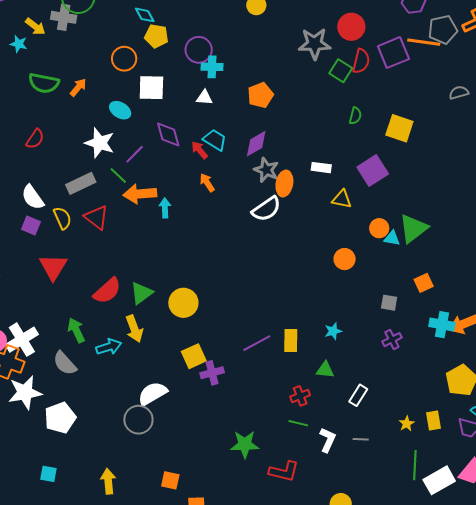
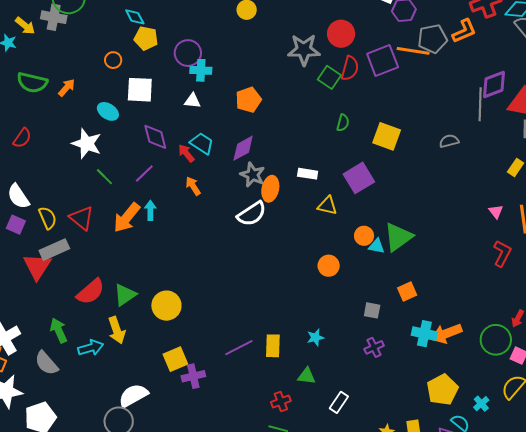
orange circle: (124, 59) -> (113, 60), size x0.7
gray semicircle: (459, 93) -> (449, 141), moved
purple line: (135, 154) -> (144, 174), moved
gray rectangle: (81, 183) -> (54, 250), moved
orange arrow: (140, 194) -> (127, 218), moved, turned -48

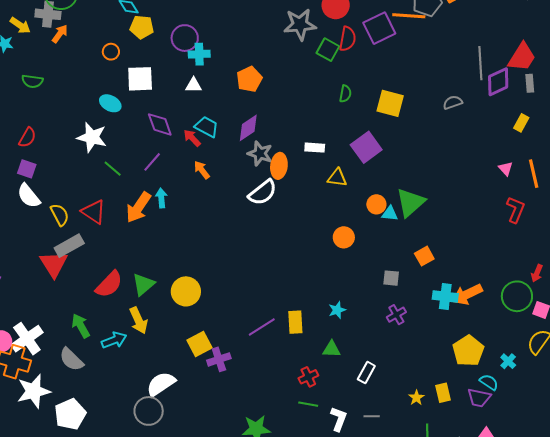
green semicircle: (32, 82) -> (32, 81), size x0.7
purple diamond: (494, 85) -> (498, 82), moved
orange arrow: (67, 88) -> (60, 34), moved
purple square: (16, 225) -> (27, 169), moved

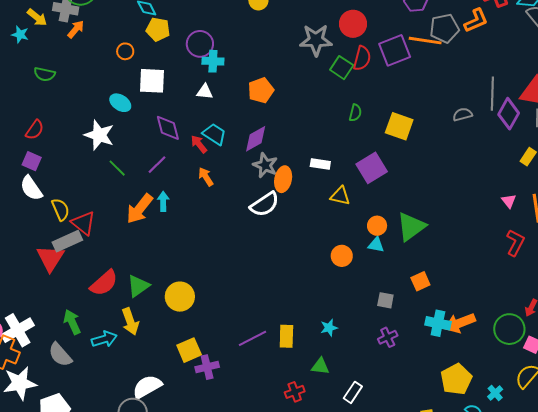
purple diamond: (498, 82) -> (509, 114), turned -40
gray semicircle: (453, 102) -> (463, 114), moved
red triangle: (94, 212) -> (83, 223), moved
cyan triangle: (390, 214) -> (376, 245), moved

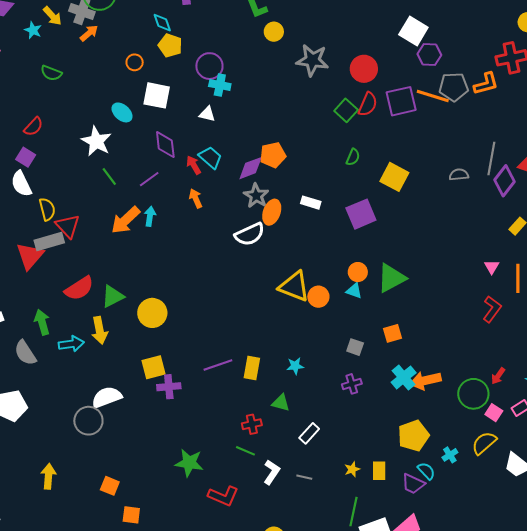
gray star: (316, 40) -> (312, 60), moved
orange pentagon: (261, 90) -> (273, 155), moved
yellow triangle: (340, 196) -> (294, 286), moved, size x1.6
cyan cross: (438, 323) -> (404, 378), turned 30

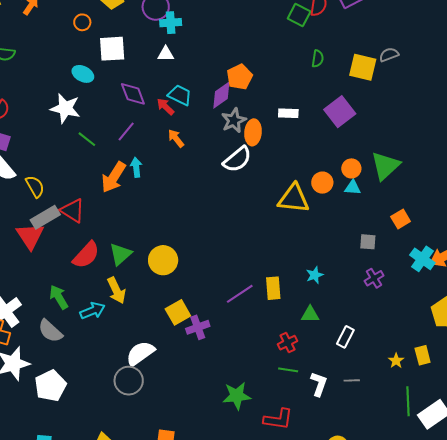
gray semicircle: (459, 175) -> (389, 55), moved
gray star: (256, 196) -> (234, 120), turned 30
red triangle: (68, 226) -> (73, 211), moved
orange circle: (318, 297) -> (322, 183), moved

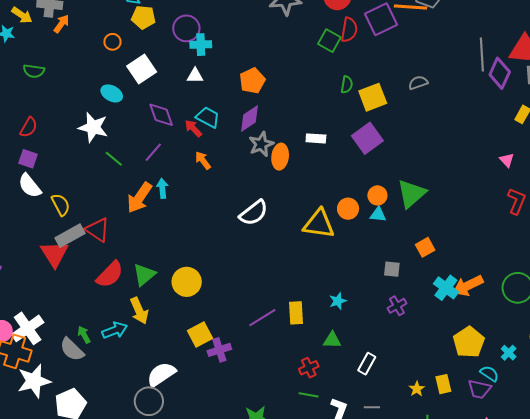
white square: (112, 49) -> (142, 69), turned -32
yellow square: (363, 67) -> (373, 97), moved, turned -36
orange pentagon: (240, 77) -> (252, 81), moved
white semicircle: (237, 159) -> (254, 213), moved
green arrow: (59, 297) -> (84, 335), moved, size x0.7

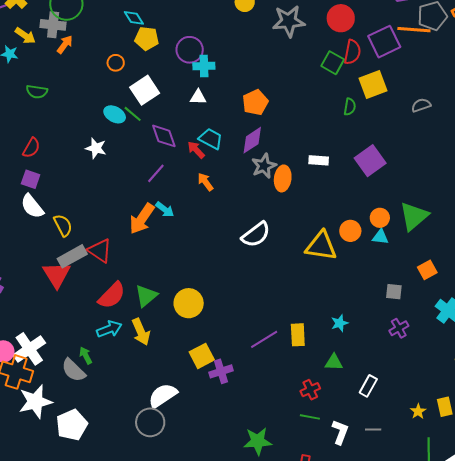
yellow square: (373, 97) -> (373, 85), moved
white star: (93, 127) -> (96, 148), size x0.7
green line: (114, 159) -> (133, 114), moved
cyan arrow: (162, 188) -> (165, 210), turned 132
cyan arrow: (115, 330) -> (109, 329), moved

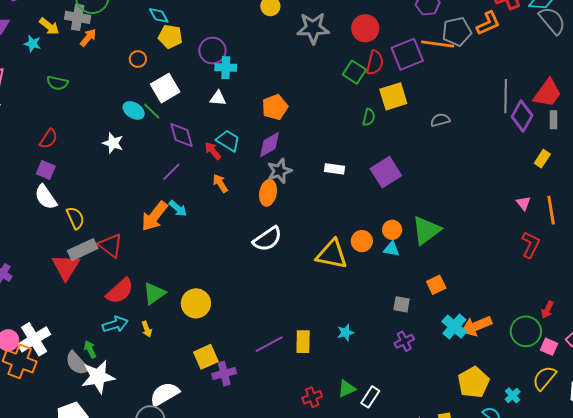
orange ellipse: (283, 178) -> (268, 193), moved
yellow arrow: (141, 332) -> (147, 329), size x0.6
green triangle: (334, 362) -> (347, 389), moved, turned -30
white star: (35, 402) -> (98, 377), moved

